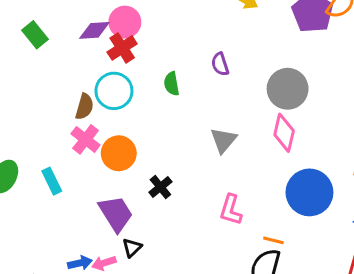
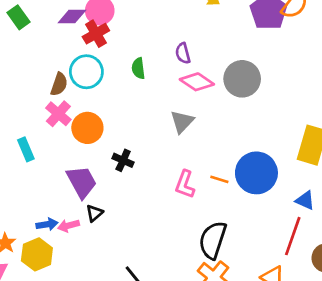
pink diamond: (284, 133) -> (197, 82), moved, turned -72
black cross: (160, 187) -> (123, 160), turned -30
orange line: (273, 240) -> (219, 179), moved

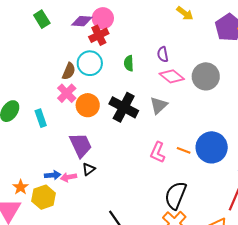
black cross: (123, 160) -> (124, 107), moved, size x1.8

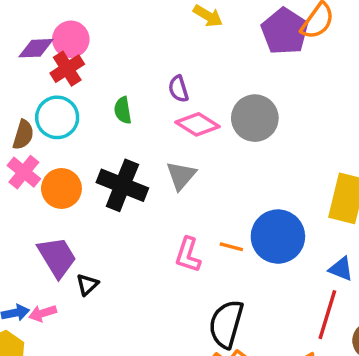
black triangle: (89, 169) -> (87, 285), moved

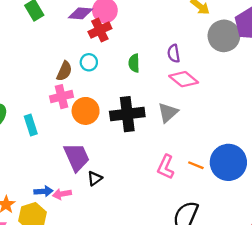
cyan circle: (57, 117) -> (89, 62), size x0.6
gray circle: (255, 118) -> (224, 36), moved
pink cross: (24, 172) -> (62, 97), turned 30
black cross: (122, 185) -> (127, 114), turned -36

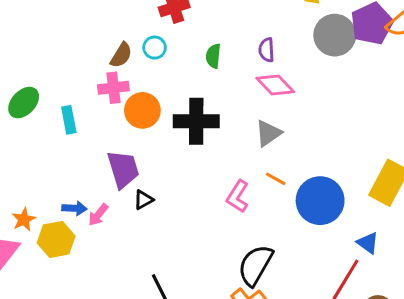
gray triangle: (168, 113) -> (268, 133), moved
orange line: (196, 165) -> (276, 179), moved
pink arrow: (62, 194) -> (98, 215), turned -48

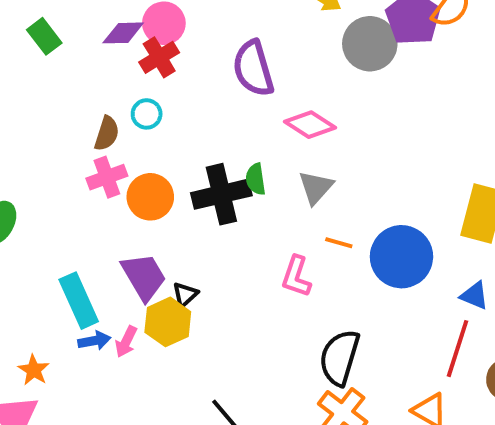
purple semicircle: (266, 50) -> (253, 68), moved, size x1.8
green semicircle: (213, 56) -> (256, 179), moved
cyan rectangle: (69, 120) -> (79, 301), moved, size x1.5
black triangle: (143, 200) -> (185, 295), moved
yellow hexagon: (56, 239) -> (168, 322), moved

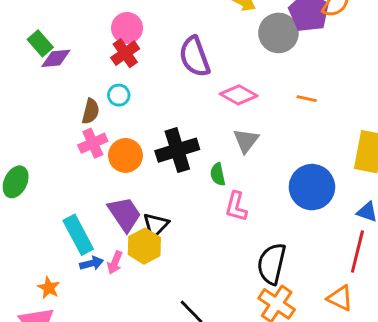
purple diamond: (123, 33) -> (56, 58), moved
green semicircle: (256, 179) -> (218, 174), moved
orange line: (339, 243) -> (307, 99), moved
black triangle: (185, 295) -> (156, 225), size x1.4

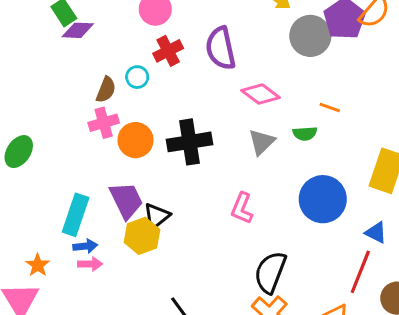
red cross: (125, 53) -> (168, 51), moved
green semicircle: (218, 174) -> (305, 134), moved, turned -90
cyan rectangle: (78, 235) -> (76, 215), turned 39
pink arrow: (115, 263) -> (90, 264), moved, turned -120

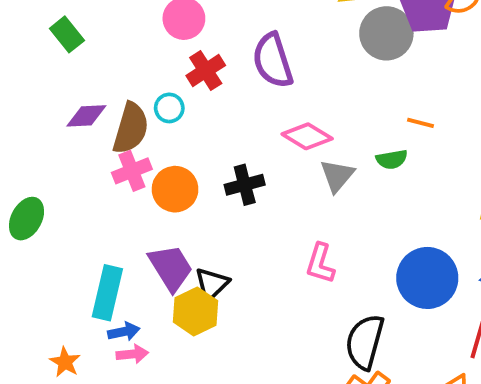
purple diamond: (78, 30) -> (86, 116), moved
brown semicircle: (106, 90) -> (131, 128), size x1.5
pink diamond: (261, 94) -> (307, 136), moved
black cross: (190, 142) -> (245, 185), size x0.7
blue circle: (323, 199) -> (427, 278), moved

